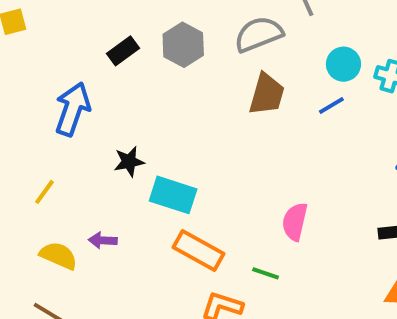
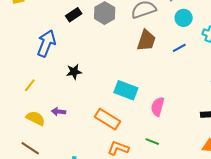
cyan circle: (343, 64) -> (184, 18), moved
cyan rectangle: (173, 195) -> (126, 90), moved
green line: (266, 273) -> (152, 142), moved

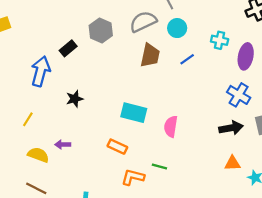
black rectangle: (74, 15) -> (68, 48), moved
cyan circle: (184, 18) -> (177, 28), moved
orange rectangle: (107, 119) -> (117, 147), size x0.7
green line: (152, 142) -> (159, 167), moved

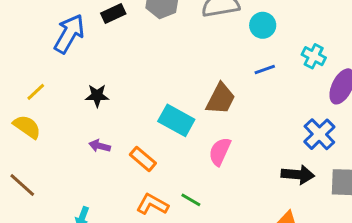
brown trapezoid: (150, 55) -> (221, 99), moved
black star: (75, 99) -> (97, 96), moved
purple arrow: (63, 145) -> (100, 146), moved
yellow semicircle: (38, 155) -> (27, 127), moved

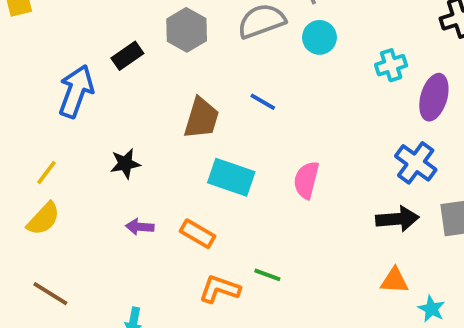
cyan cross: (314, 56) -> (391, 65), turned -35
blue line: (265, 69) -> (263, 102), moved, turned 60
brown trapezoid: (221, 99) -> (201, 118), moved
yellow semicircle: (27, 127) -> (43, 219), turned 108
pink semicircle: (220, 152) -> (306, 180), moved

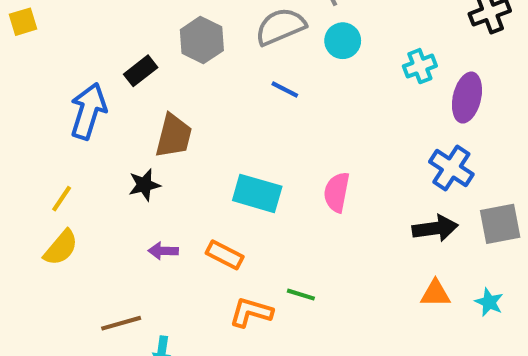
blue line: (263, 102) -> (285, 90), moved
brown trapezoid: (201, 118) -> (174, 136), moved
brown line: (50, 294) -> (121, 323), moved, turned -45
cyan star: (431, 309) -> (489, 302), moved

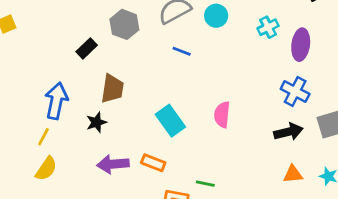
blue arrow: (88, 111) -> (56, 101), moved
cyan rectangle: (257, 193) -> (170, 121), turned 44
purple arrow: (163, 251) -> (113, 164), size x1.6

